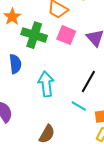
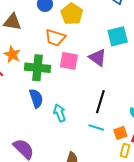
blue semicircle: (15, 64) -> (36, 98), moved
cyan arrow: (46, 84) -> (60, 113), size x0.7

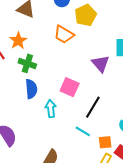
pink square: (69, 61) -> (70, 87), moved
green cross: (38, 68) -> (27, 63), moved, size x0.7

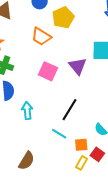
pink square: (70, 87) -> (48, 71), moved

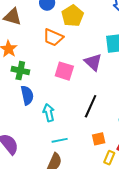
cyan line: (59, 134) -> (60, 140), moved, turned -35
orange square: (81, 145) -> (99, 139), moved

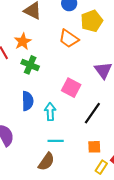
pink square: (64, 71) -> (71, 88), moved
blue semicircle: (27, 95) -> (28, 101), moved

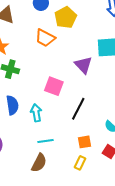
yellow rectangle: (101, 167) -> (80, 163), moved

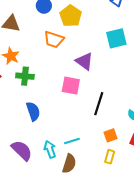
purple triangle: (83, 65) -> (84, 61), moved
cyan arrow: (36, 113) -> (50, 149), moved

